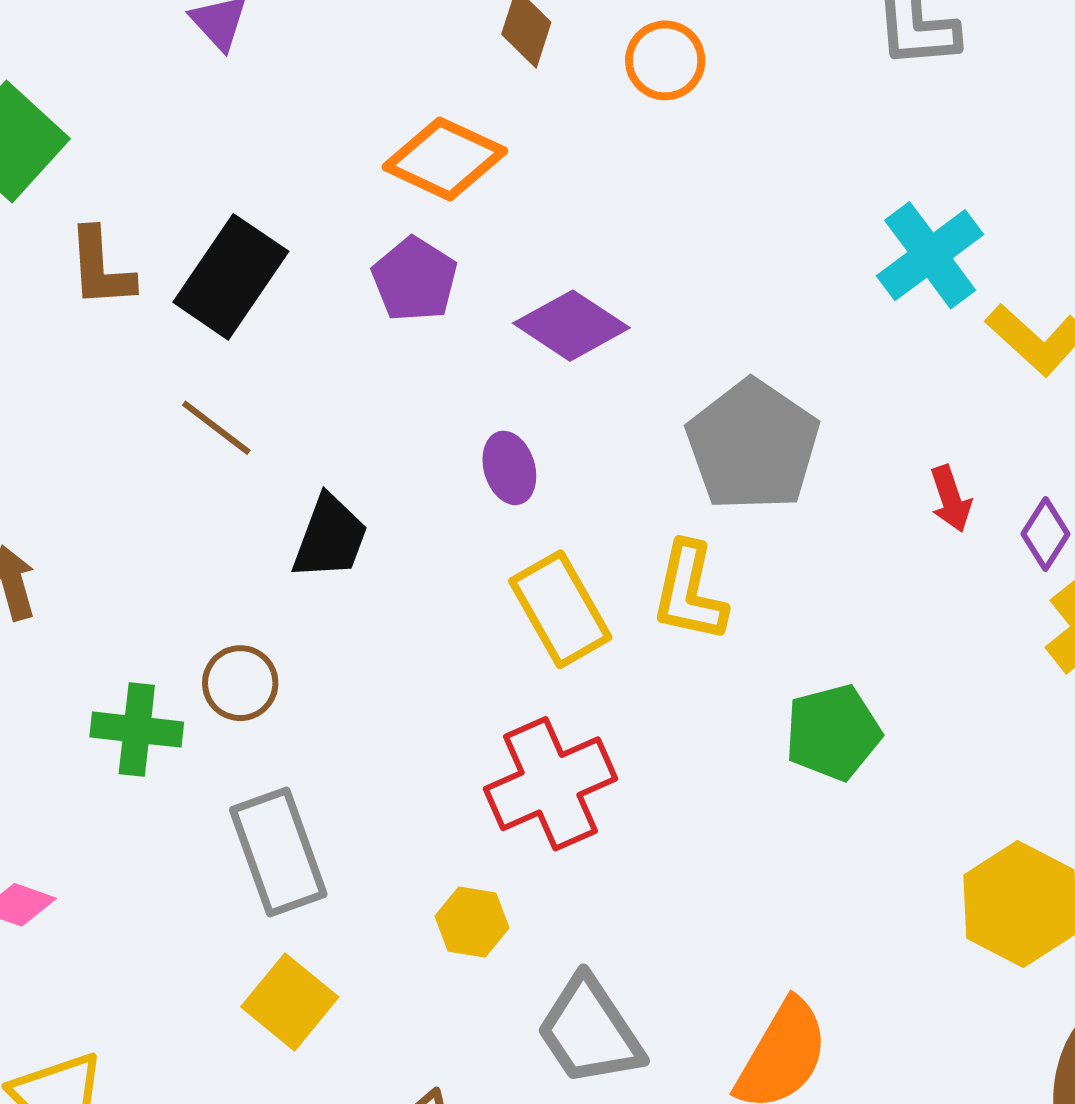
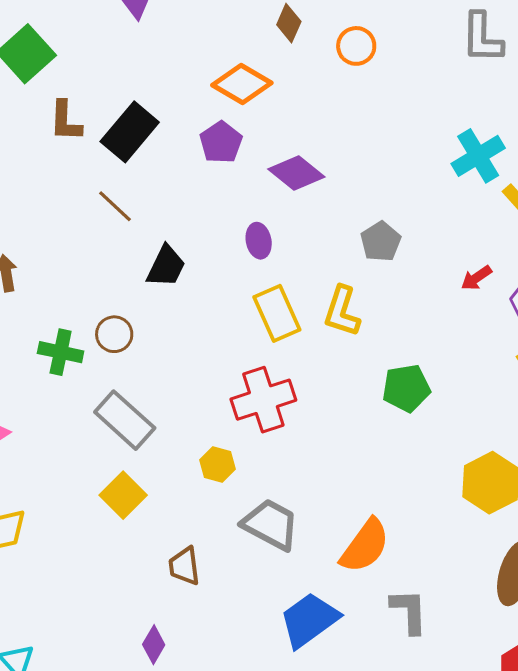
gray pentagon: (753, 445) -> (381, 242), size x0.6
red arrow: (951, 499) -> (476, 278), turned 68
gray rectangle: (278, 852) -> (125, 420), turned -34
gray trapezoid: (590, 1031) -> (271, 525), turned 146

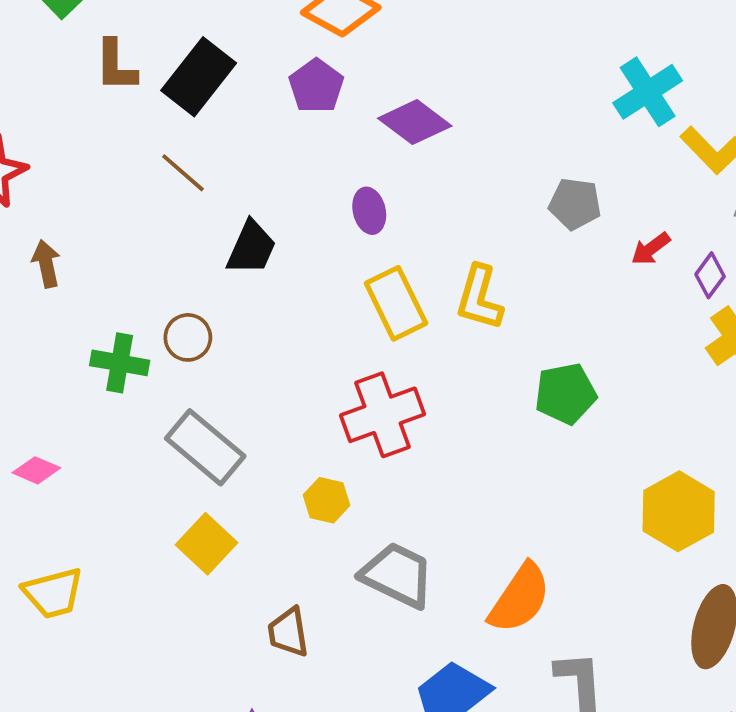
gray pentagon: (381, 242) -> (575, 204), moved, turned -30

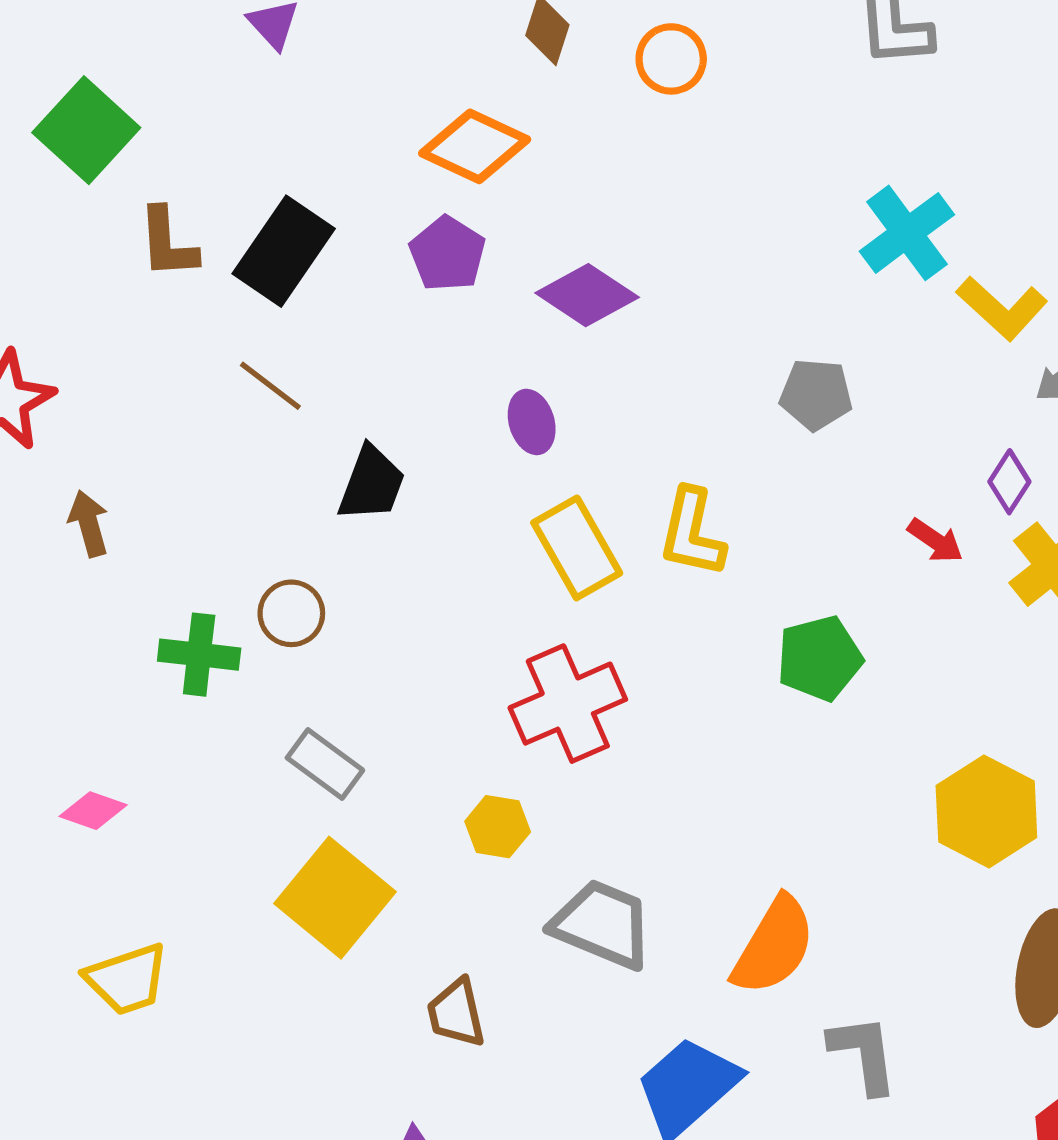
red arrow: (651, 249) -> (935, 541), moved, turned -105
gray rectangle: (205, 447) -> (325, 764), size x0.7
yellow square: (206, 544) -> (335, 898), size x1.4

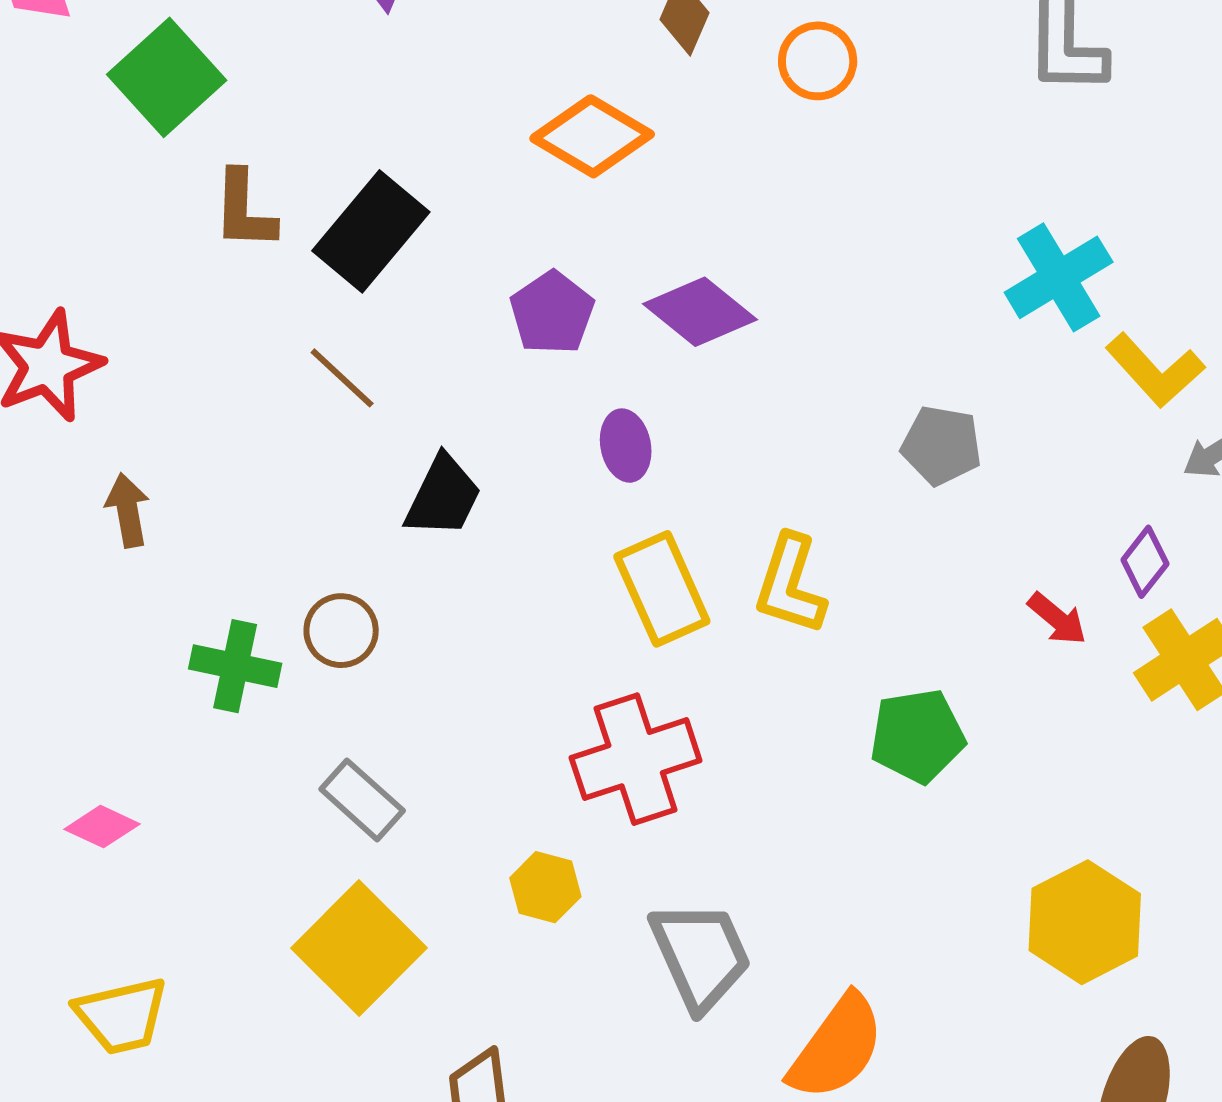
purple pentagon: (447, 254) -> (552, 313), moved
gray trapezoid: (602, 924) -> (701, 955), moved, turned 38

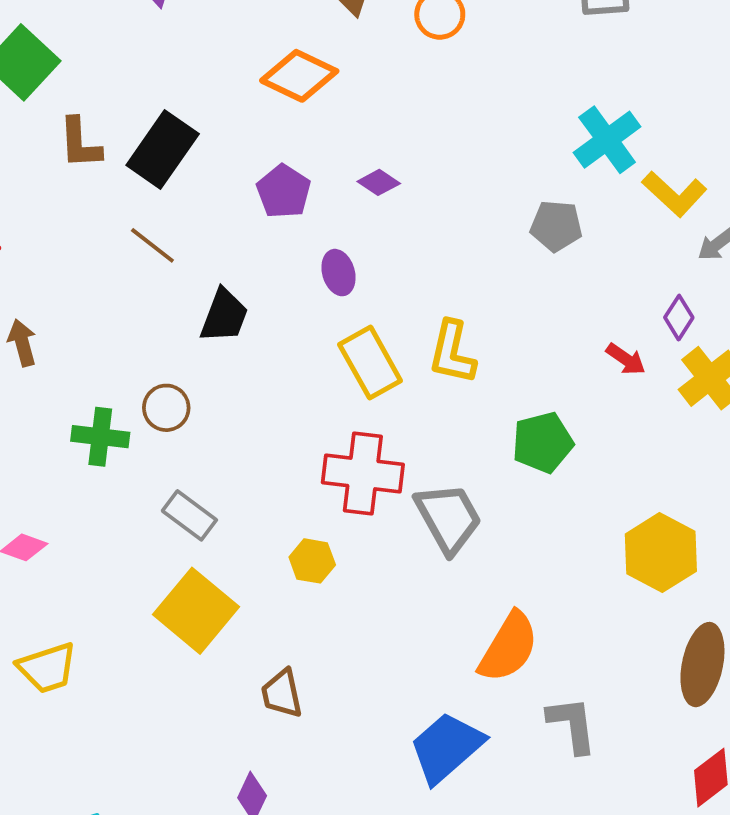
purple diamond: (700, 312) -> (379, 182), size x0.6
gray pentagon: (941, 445) -> (556, 226), moved
red cross: (636, 759) -> (363, 473), turned 30
gray trapezoid: (701, 955) -> (448, 518), moved

